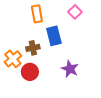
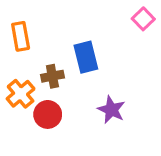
pink square: (75, 12) -> (143, 19), moved
orange rectangle: (37, 14) -> (21, 36), moved

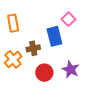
pink square: (143, 19) -> (69, 19), moved
red circle: (48, 114) -> (44, 73), moved

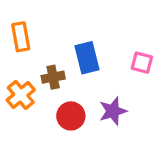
pink square: (69, 19) -> (142, 63), moved, turned -32
purple star: (71, 70) -> (113, 111), turned 30

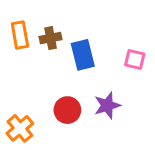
brown cross: (53, 77) -> (51, 38), moved
orange cross: (21, 95) -> (20, 128), moved

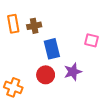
blue rectangle: (83, 55) -> (52, 49), moved
orange cross: (20, 128) -> (13, 87), turned -30

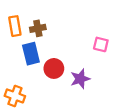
blue rectangle: (52, 49) -> (31, 54), moved
red circle: (46, 75) -> (54, 68), moved

